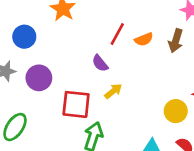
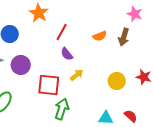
red line: (117, 34) -> (62, 32), moved
yellow circle: (176, 111) -> (117, 81), moved

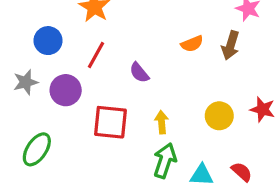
red line: (62, 32) -> (96, 55), moved
yellow arrow: (77, 75) -> (162, 122), moved, turned -56
green arrow: (62, 109) -> (165, 161), moved

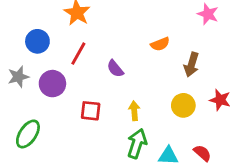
brown arrow: (230, 45) -> (191, 64), moved
red square: (110, 122) -> (91, 111), size x0.7

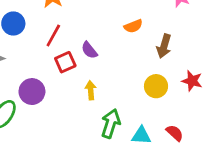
purple circle: (52, 84) -> (32, 92), moved
red square: (91, 111) -> (65, 62), moved, turned -30
yellow arrow: (134, 111) -> (91, 90), moved

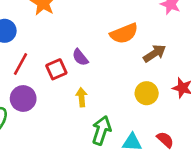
orange semicircle: (133, 26) -> (124, 33), size x1.5
red line: (53, 36) -> (21, 64), moved
brown arrow: (164, 46) -> (155, 53), turned -140

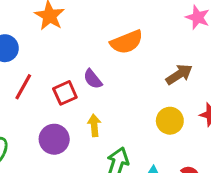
orange semicircle: (124, 33) -> (127, 42), moved
purple circle: (23, 99) -> (54, 139), moved

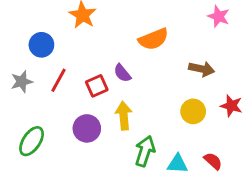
brown arrow: (179, 74) -> (202, 69), turned 45
yellow arrow: (94, 125) -> (124, 116), size x1.4

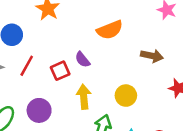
yellow circle: (193, 111) -> (126, 96), moved
purple circle: (87, 128) -> (39, 110), moved

